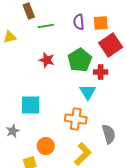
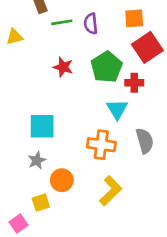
purple semicircle: (79, 22) -> (91, 24), moved
gray star: (13, 131) -> (37, 160), moved
gray semicircle: (109, 134) -> (145, 141), moved

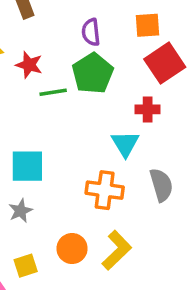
green line: (62, 22) -> (53, 92), moved
red star: (63, 67) -> (29, 65), moved
green pentagon: (107, 67) -> (93, 73), moved
orange circle: (62, 180) -> (72, 249), moved

